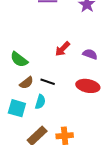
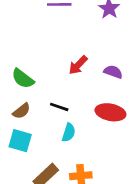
brown semicircle: (26, 83) -> (21, 111), moved
cyan semicircle: (40, 102) -> (69, 133), moved

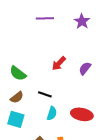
purple semicircle: (113, 72) -> (85, 68), turned -72
red ellipse: (110, 112) -> (82, 114), moved

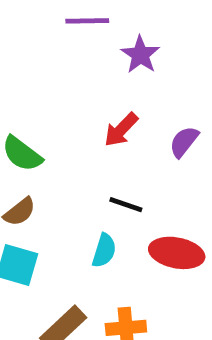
purple star: (82, 21) -> (140, 55), moved
black line: (45, 94) -> (126, 205), moved

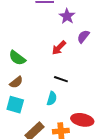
purple semicircle: (184, 142) -> (83, 37), moved
red ellipse: (177, 253) -> (82, 120), moved

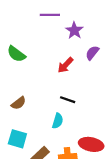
green semicircle: (17, 58) -> (16, 54), moved
cyan square: (15, 105) -> (17, 139), moved

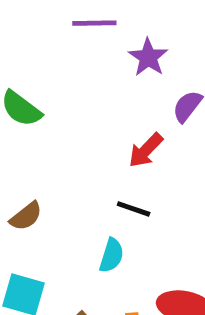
red arrow: (65, 65) -> (146, 150), moved

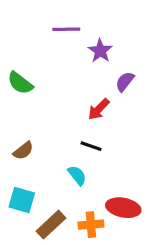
cyan semicircle: (112, 255) -> (77, 175), turned -55

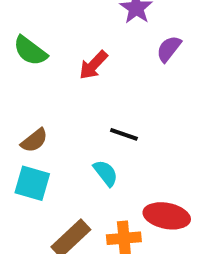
red arrow: (99, 109) -> (93, 65), moved
cyan square: (22, 200) -> (32, 183), moved

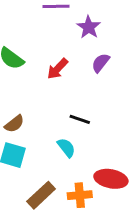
purple semicircle: (169, 49) -> (101, 63), moved

